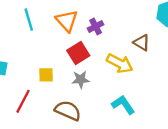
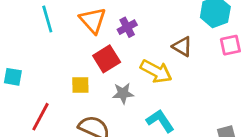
yellow square: (46, 75) -> (80, 85), moved
gray star: (81, 79) -> (123, 93), moved

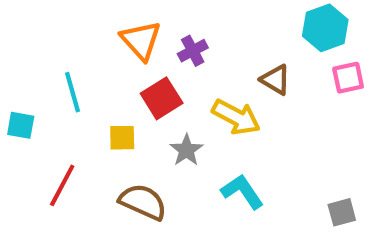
cyan line: (47, 19) -> (73, 92), moved
gray star: (123, 93) -> (186, 150), turned -30

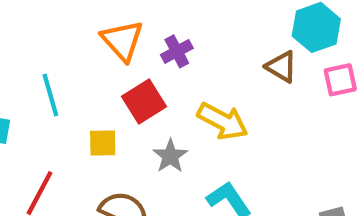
brown triangle: (276, 80) -> (281, 67), moved

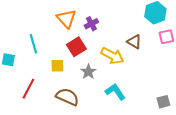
brown triangle: (281, 67) -> (134, 42), moved

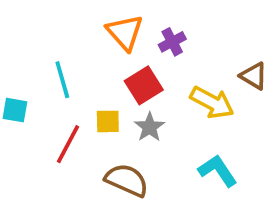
gray star: (88, 72) -> (149, 127), moved
red line: (28, 89) -> (68, 144), moved

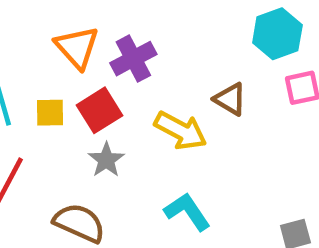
purple cross: (172, 42) -> (133, 59), size x1.4
yellow square: (108, 121) -> (50, 113), moved

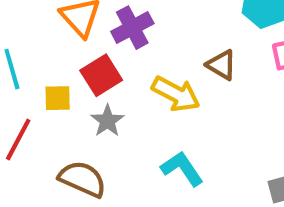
yellow square: (50, 113) -> (58, 98), moved

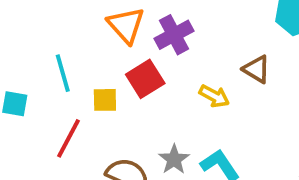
yellow arrow: (176, 94) -> (214, 96), size x0.7
gray star: (107, 121) -> (174, 159), moved

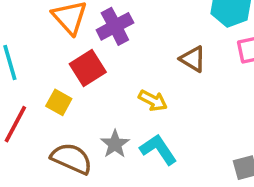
yellow arrow: (214, 96) -> (153, 101), moved
yellow square: (105, 100) -> (59, 102), moved, turned 30

